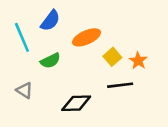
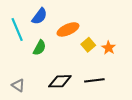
green semicircle: (50, 61) -> (40, 48), turned -35
black line: (120, 85) -> (94, 80), moved
gray triangle: (24, 90) -> (18, 85), moved

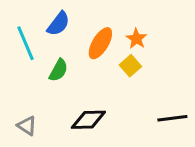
orange ellipse: (68, 29) -> (100, 43), turned -35
orange star: (109, 48) -> (136, 39), moved
black line: (94, 80) -> (172, 118), moved

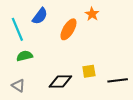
orange star: (136, 39) -> (92, 14), moved
yellow square: (130, 66) -> (89, 71), moved, turned 32
green semicircle: (58, 70) -> (25, 56), moved, turned -133

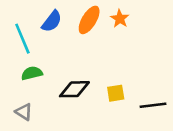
orange ellipse: (68, 29) -> (89, 20), moved
black diamond: (60, 81) -> (74, 89), moved

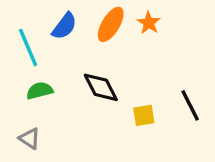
black diamond: (74, 89) -> (101, 87), moved, turned 64
black line: (153, 105) -> (190, 105), moved, turned 70

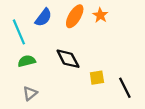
black line: (190, 105) -> (125, 88), moved
gray triangle: (30, 139) -> (30, 93), moved, turned 48

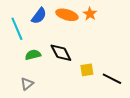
orange ellipse: (75, 16) -> (67, 15), turned 75
green semicircle: (27, 61) -> (33, 55), moved
black line: (125, 88) -> (112, 79), turned -36

